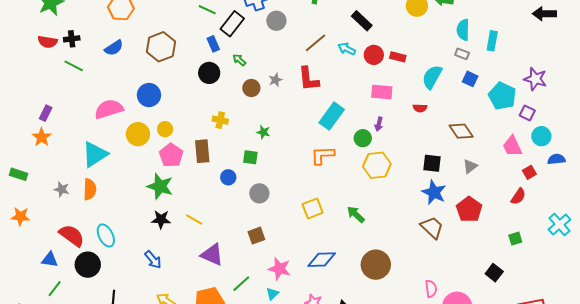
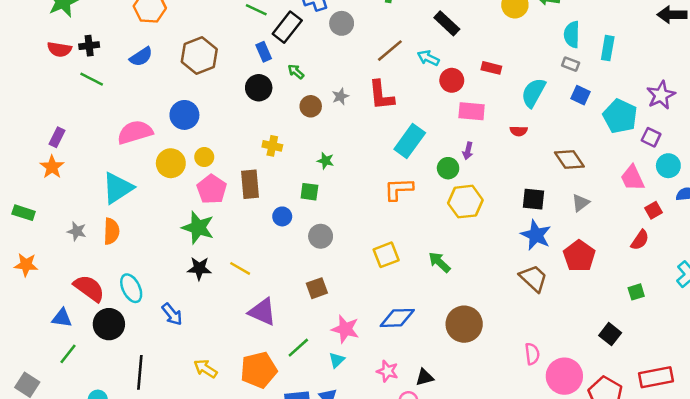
red circle: (374, 55) -> (452, 80), moved
purple star: (535, 79) -> (661, 95), turned 30
blue arrow: (153, 260) -> (172, 314), moved

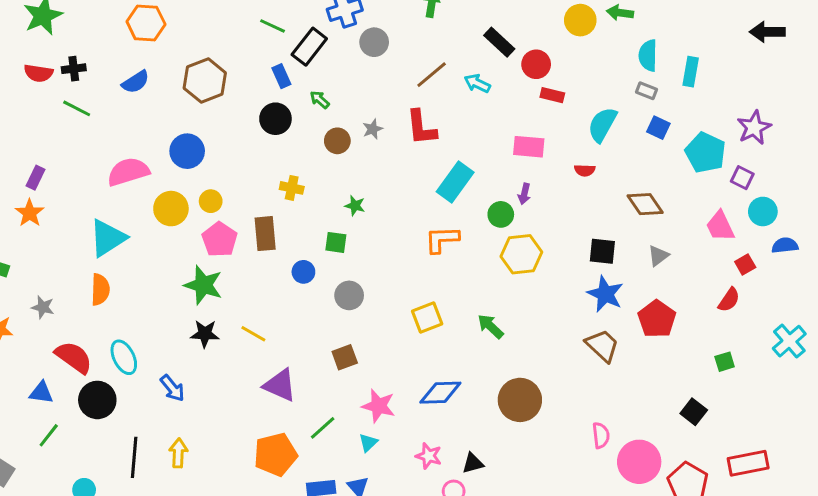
red circle: (452, 80) -> (536, 64), moved
gray star: (77, 231) -> (43, 307), moved
yellow arrow: (205, 369) -> (178, 453), moved, turned 60

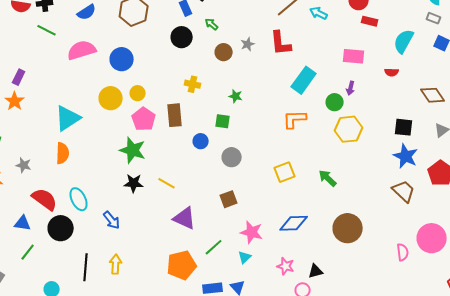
pink semicircle: (128, 172) -> (82, 50), moved
pink circle: (639, 462) -> (432, 238), moved

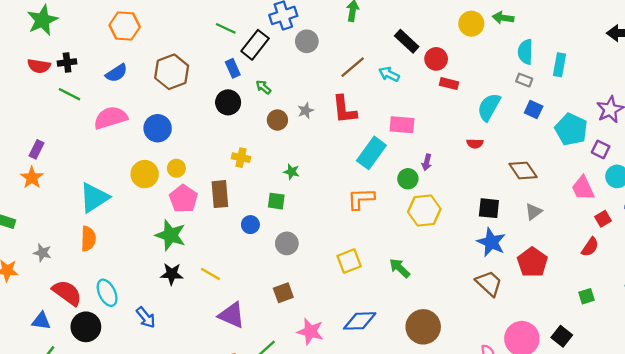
pink rectangle: (354, 56) -> (402, 125), moved

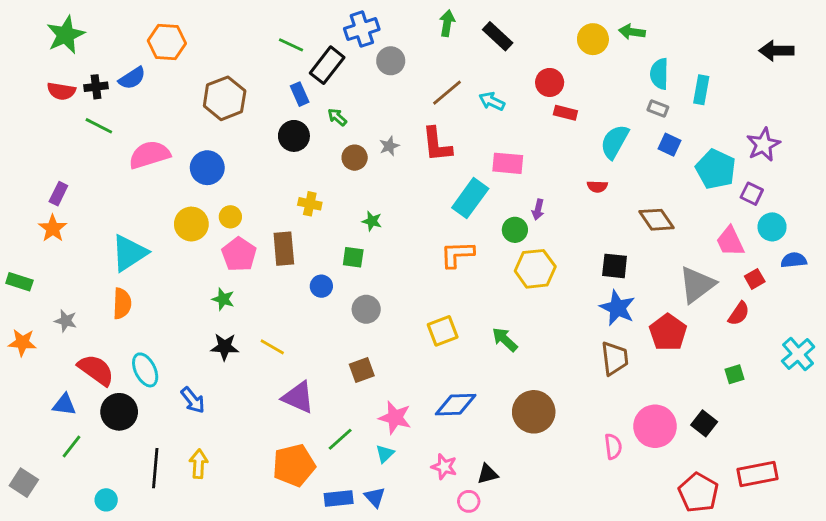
black rectangle: (407, 41) -> (498, 36), moved
blue semicircle: (116, 73) -> (132, 78), moved
gray triangle: (534, 212) -> (697, 285), moved, size x1.8
green star: (171, 235) -> (223, 299), size x0.6
brown trapezoid: (489, 283) -> (615, 358), turned 40

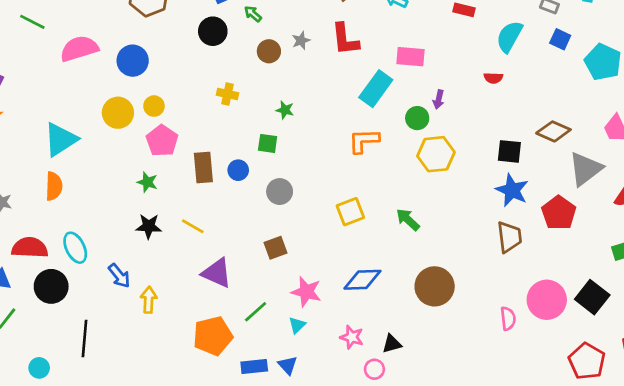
brown diamond: (656, 220) -> (553, 131), moved, turned -32
brown rectangle: (284, 249) -> (203, 167), moved
red semicircle: (96, 370) -> (30, 248), turned -33
black square: (704, 423) -> (592, 297), size x1.4
yellow arrow: (199, 464) -> (149, 300), moved

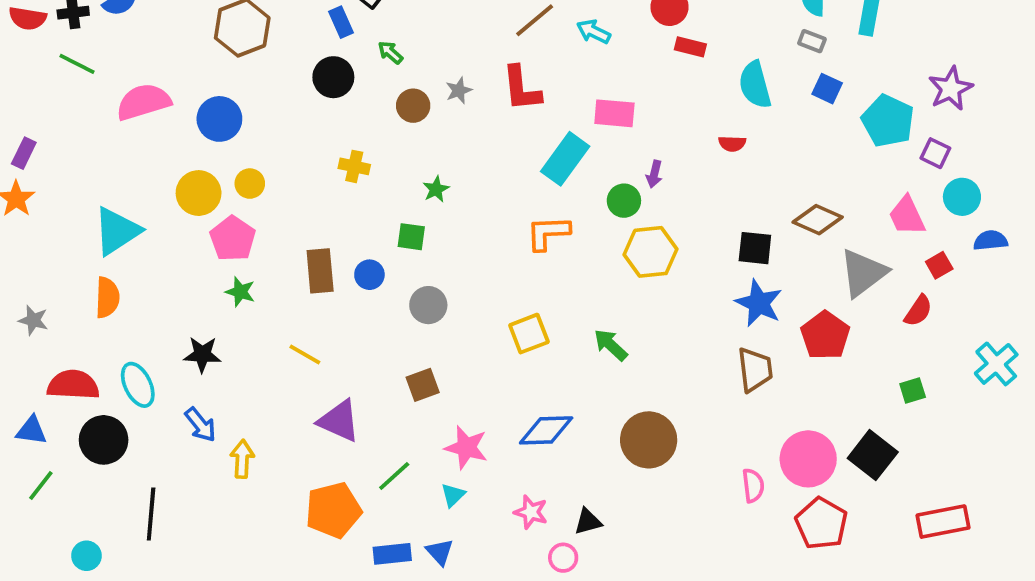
cyan semicircle: (509, 37) -> (755, 85), turned -44
green star: (285, 110) -> (436, 189), turned 30
pink pentagon: (162, 141) -> (233, 239), moved
black star: (149, 226) -> (202, 354), moved
red pentagon: (587, 361) -> (821, 523), moved

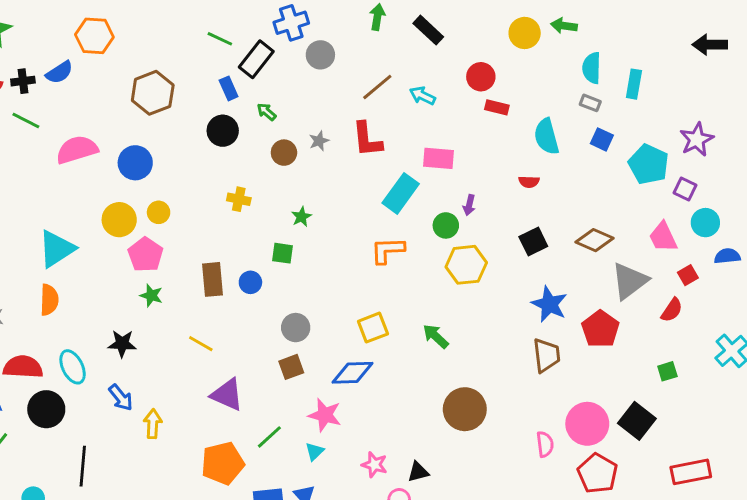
black square: (755, 248) -> (533, 242), moved, turned -32
gray circle: (428, 305) -> (296, 328), moved
blue diamond: (546, 430) -> (353, 373), moved

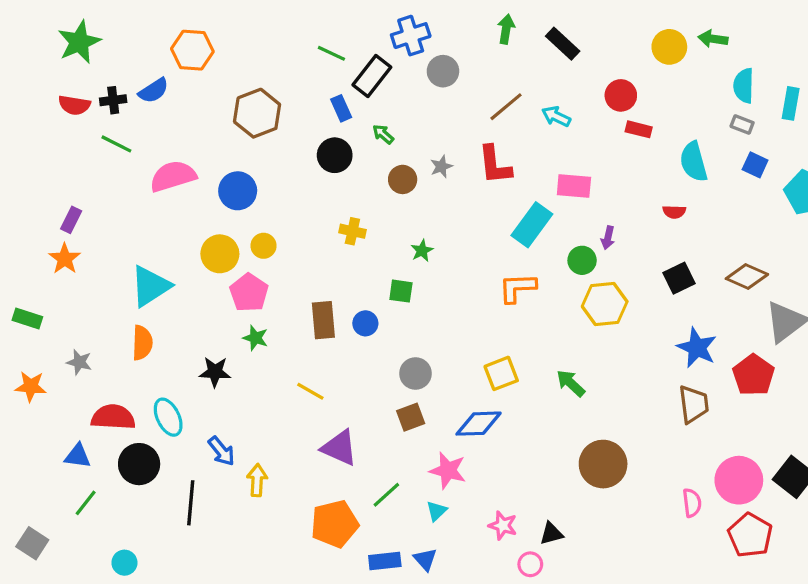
black star: (122, 344) -> (215, 372), moved
black line: (83, 466) -> (191, 503), moved

